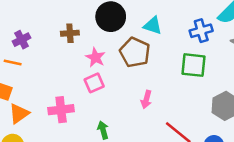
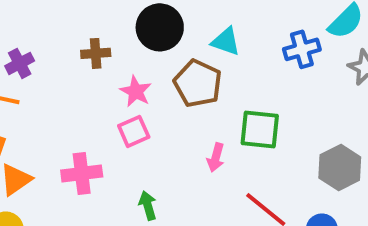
green square: (194, 65) -> (260, 129), moved

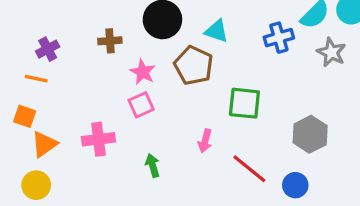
pink arrow: (216, 157) -> (205, 141), moved

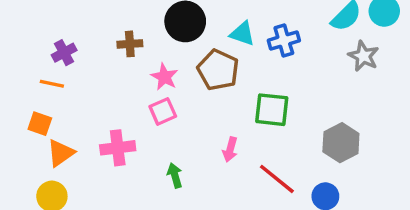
blue cross: (279, 38) -> (284, 40), moved

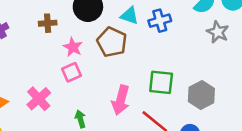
green square: (272, 110) -> (161, 82), moved
pink cross: (118, 148) -> (39, 99), turned -35
pink arrow: (230, 150) -> (121, 100), size x1.6

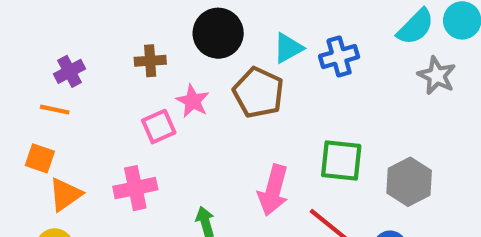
cyan triangle: (130, 16) -> (288, 48), turned -48
pink square: (72, 72) -> (159, 127), moved
pink cross: (39, 99) -> (135, 188), turned 30

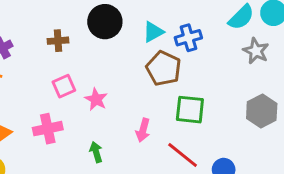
brown pentagon: (258, 93) -> (164, 69), moved
pink star: (193, 101) -> (96, 99), moved
gray hexagon: (409, 182) -> (262, 111), moved
pink arrow: (273, 190) -> (143, 130), size x0.7

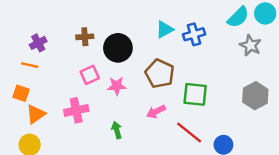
black circle: (105, 22) -> (118, 48), moved
brown pentagon: (164, 69) -> (160, 74), moved
pink star: (96, 99) -> (117, 86), turned -30
pink arrow: (143, 130) -> (156, 112), turned 48

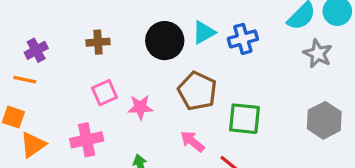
black circle: (118, 48) -> (165, 41), moved
pink arrow: (156, 112) -> (192, 141), turned 66

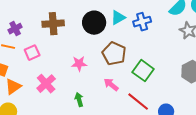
brown cross: (98, 42) -> (53, 24), size x1.5
pink square: (105, 93) -> (32, 53), moved
green square: (245, 119) -> (143, 71), turned 30
pink cross: (87, 140) -> (46, 84), turned -30

